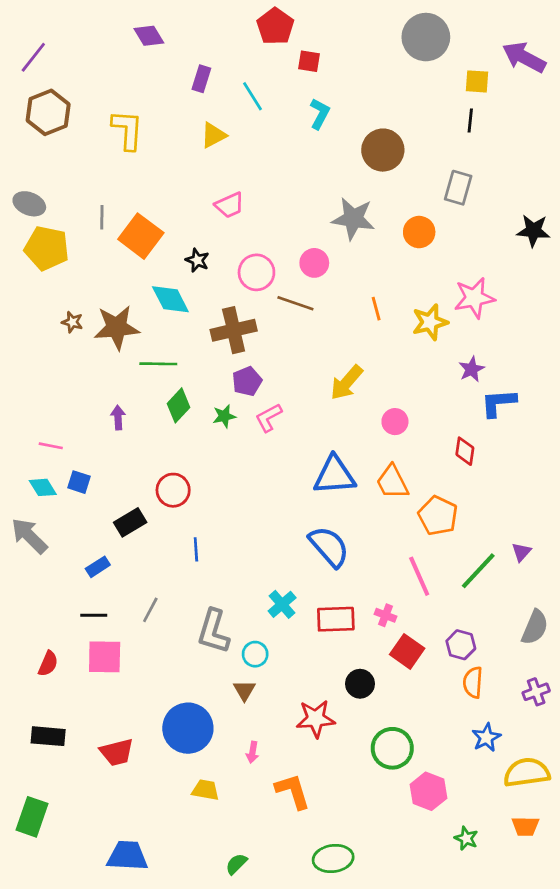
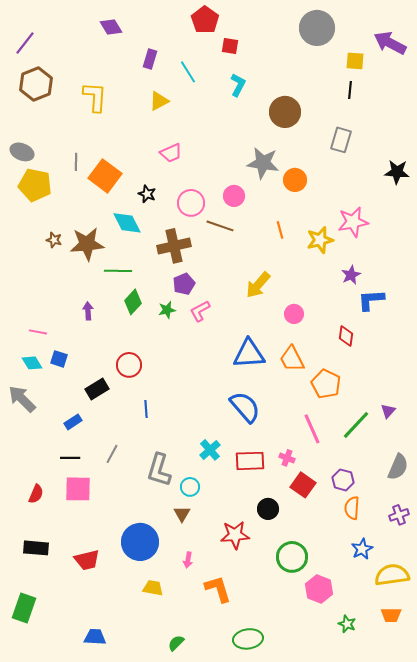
orange circle: (419, 232) -> (295, 180), moved
blue trapezoid: (127, 856) -> (95, 637), size x0.7

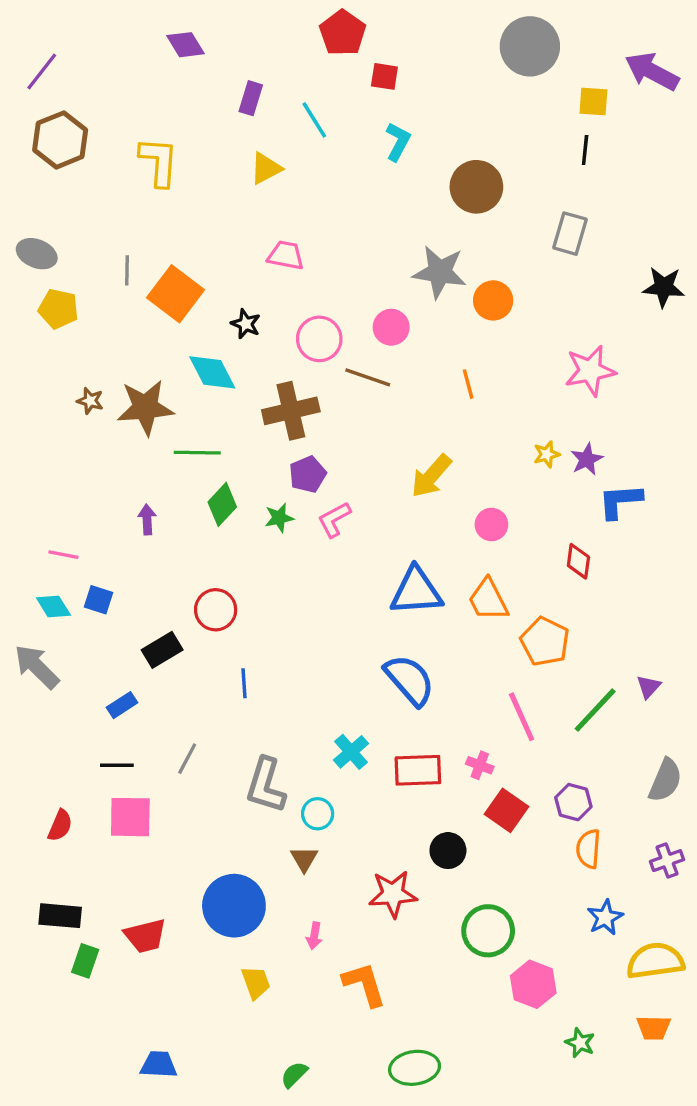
pink trapezoid: (171, 153) -> (286, 255), turned -145
yellow pentagon: (35, 185) -> (58, 309), size x0.7
yellow star: (320, 240) -> (547, 454), moved, size x0.6
yellow trapezoid: (153, 588) -> (256, 983), turned 60
green rectangle: (24, 608) -> (85, 961), moved, size x0.7

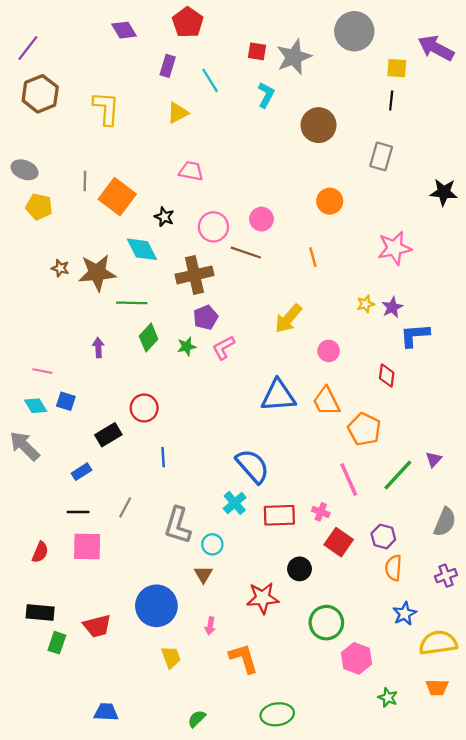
red pentagon: (343, 33) -> (188, 22), moved
gray star: (440, 272) -> (294, 57), moved, turned -30
blue semicircle: (410, 680) -> (253, 466), moved

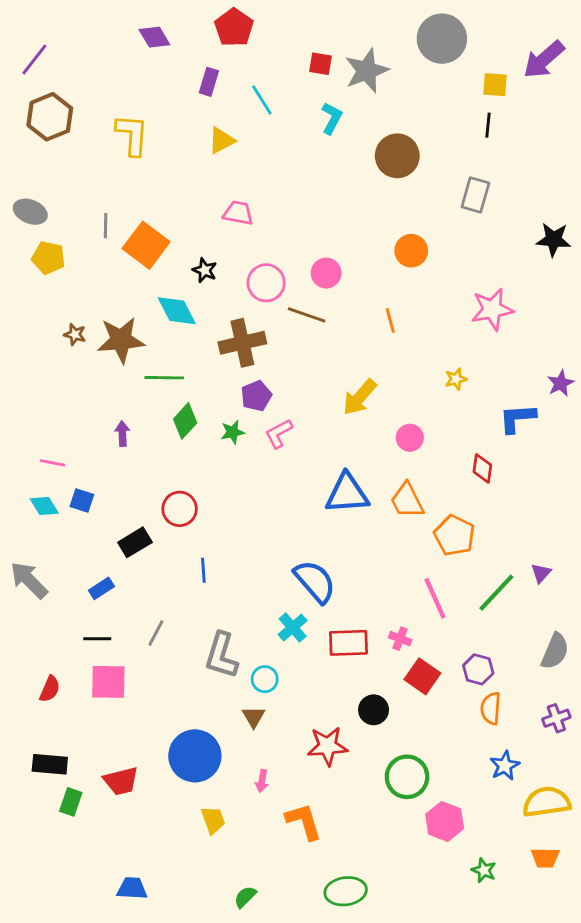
purple arrow: (436, 48) -> (544, 60), turned -69
purple star: (392, 307) -> (561, 383), moved
gray arrow: (25, 446) -> (29, 580), moved

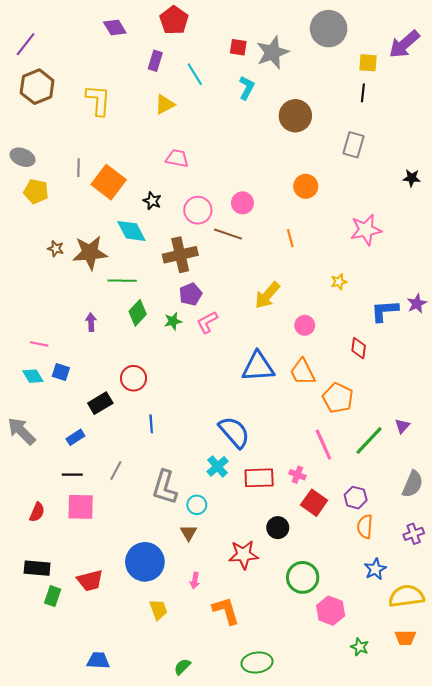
black star: (554, 240) -> (412, 178), size x0.7
purple star: (561, 383) -> (417, 304), moved

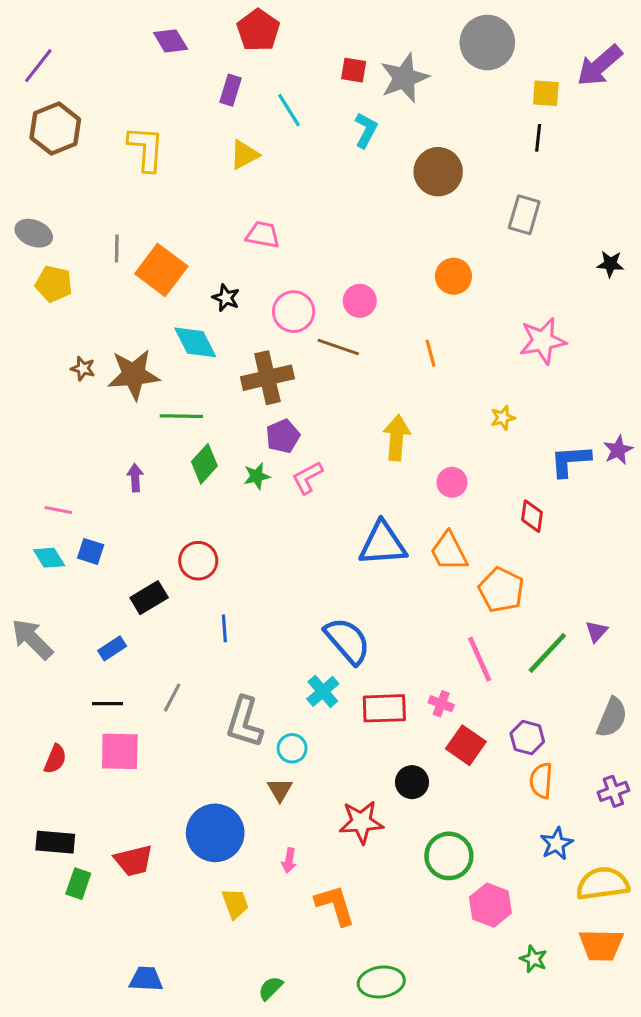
yellow arrow: (267, 295) -> (397, 438), turned 144
orange trapezoid: (405, 638) -> (601, 945), size x1.4

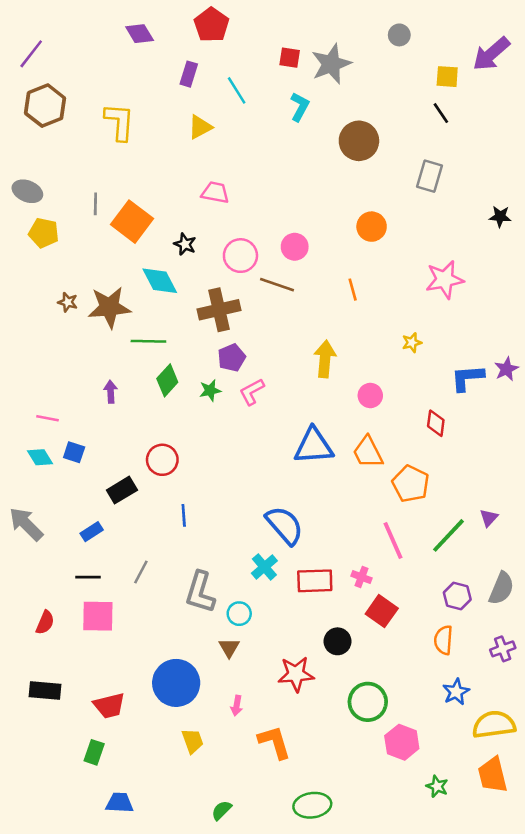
gray circle: (487, 43) -> (399, 35), size x0.5
black line: (538, 138) -> (441, 113), turned -40
purple hexagon: (527, 738) -> (457, 596), moved
green rectangle: (78, 884) -> (94, 752), moved
orange trapezoid: (601, 945) -> (493, 775), turned 75

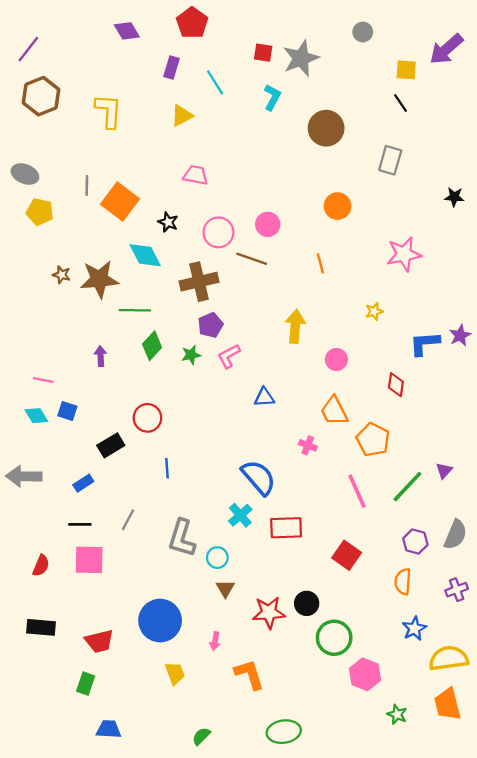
blue triangle: (314, 446) -> (264, 397), moved, size x0.6
gray arrow: (26, 524) -> (24, 476), turned -44
pink cross: (361, 577) -> (308, 445), moved
black circle: (338, 641) -> (307, 603), moved
brown triangle: (229, 648) -> (225, 588), moved

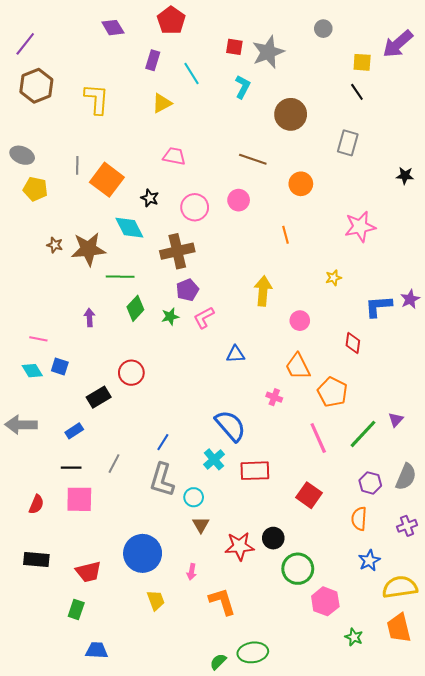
brown line: (252, 259) -> (253, 159), moved
blue line: (167, 468) -> (163, 442), moved, turned 36
green semicircle: (201, 736) -> (218, 662), moved

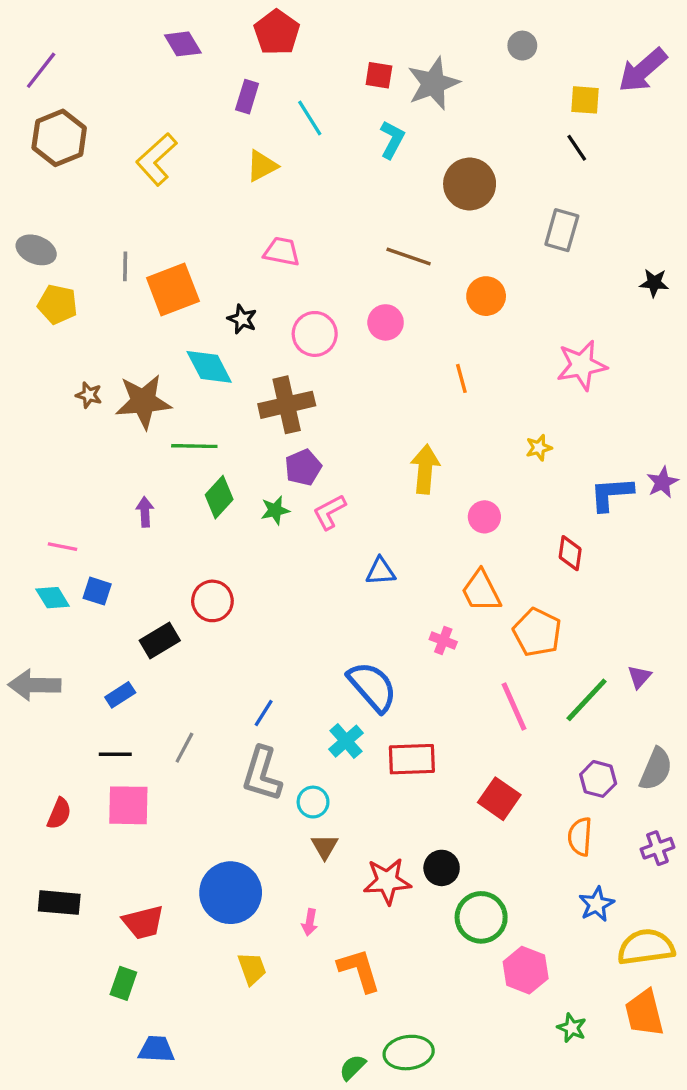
yellow L-shape: (97, 99) -> (156, 159), turned -136
orange square: (107, 180) -> (173, 289), turned 32

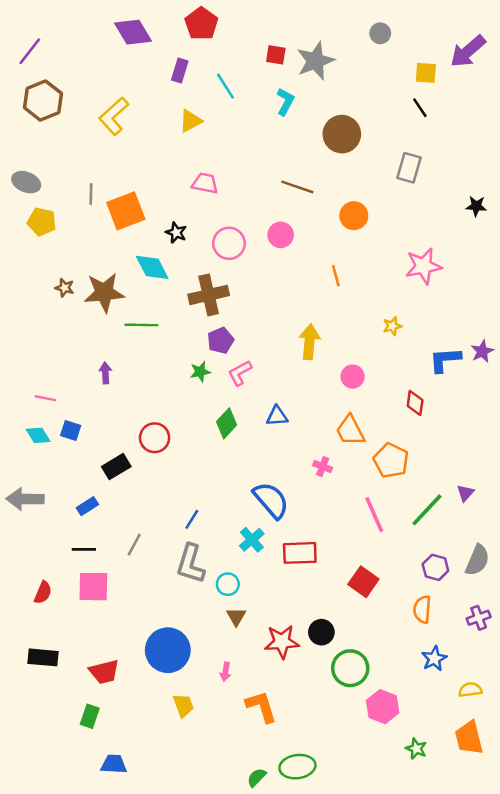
purple diamond: (183, 44) -> (133, 32), size x1.4
green diamond: (219, 497) -> (227, 423), moved
yellow semicircle: (646, 947) -> (470, 690), size x0.6

